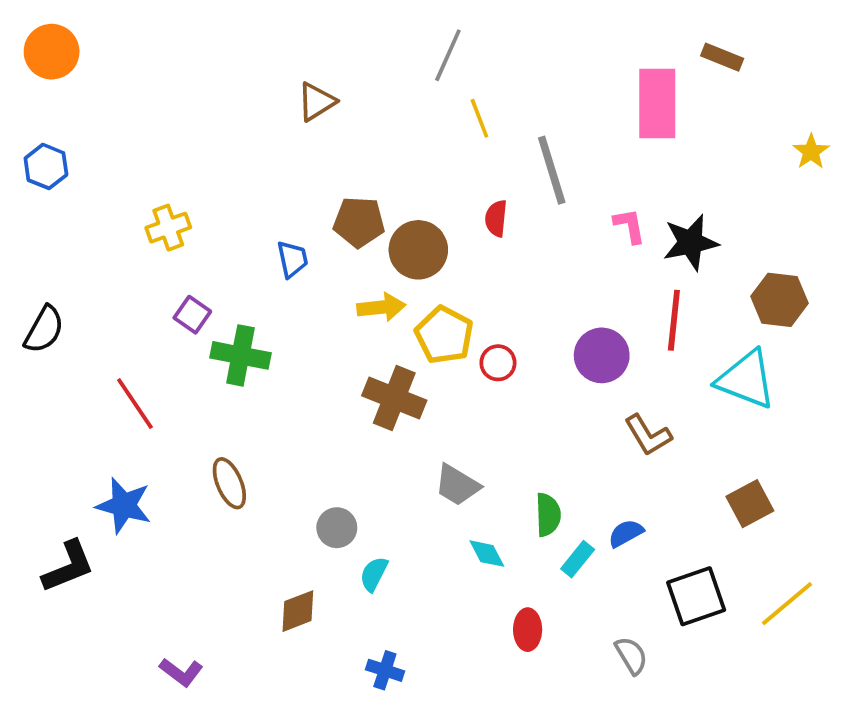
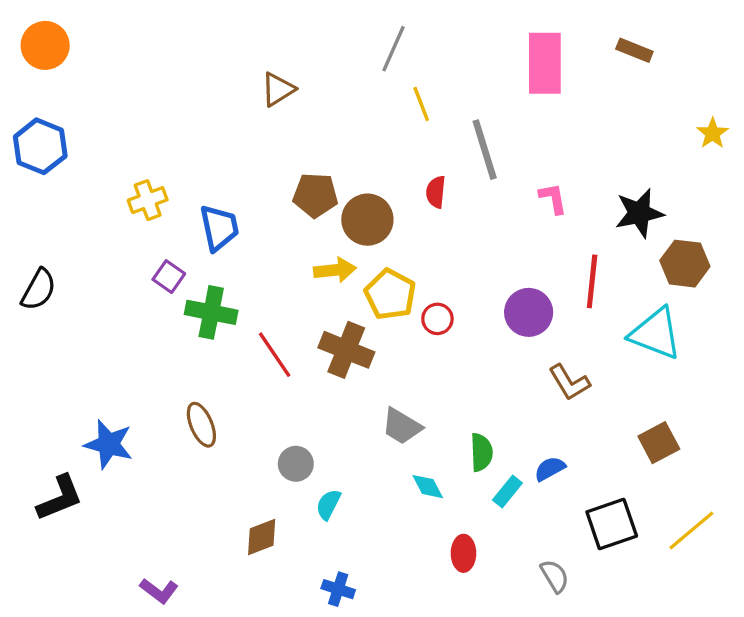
pink rectangle: (657, 103) -> (545, 63), moved
blue hexagon: (46, 166) -> (40, 146), size x1.4
black star: (691, 242) -> (639, 213), moved
blue trapezoid: (292, 259) -> (219, 228), moved, size x1.4
red line: (135, 404) -> (275, 355), moved

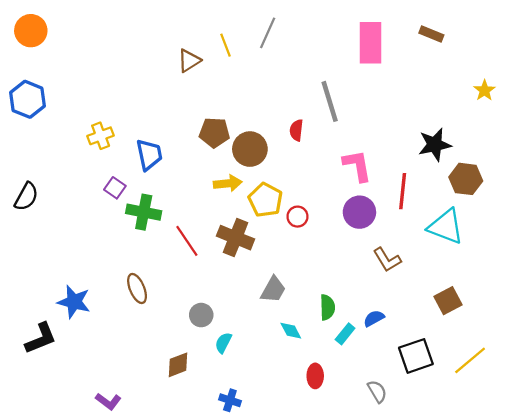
yellow line: (421, 104) -> (226, 45), moved
pink L-shape: (553, 198) -> (357, 166), moved, size x1.5
gray trapezoid: (402, 426) -> (273, 290), turned -92

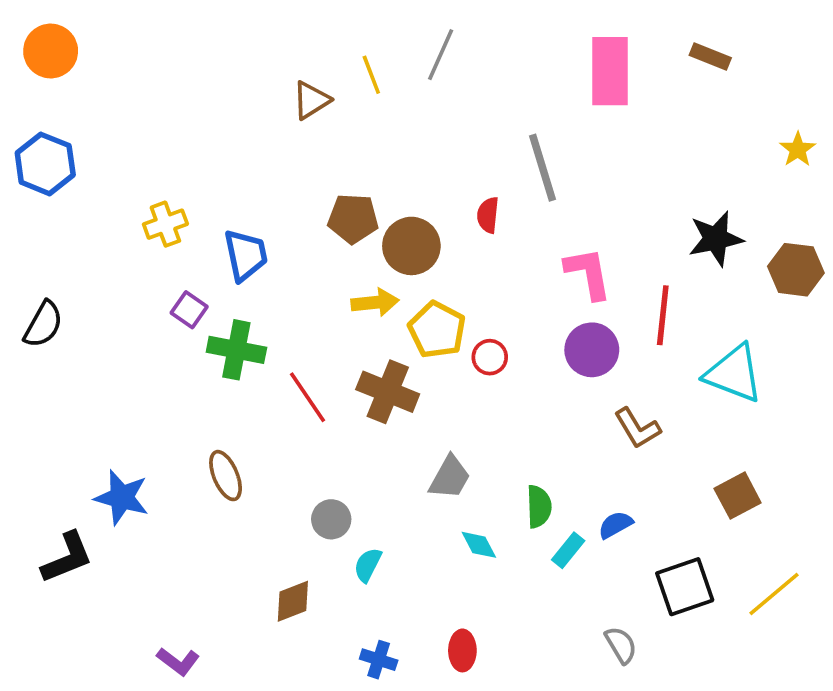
brown hexagon: (466, 179) -> (796, 270), moved
red ellipse: (315, 376) -> (462, 650), moved

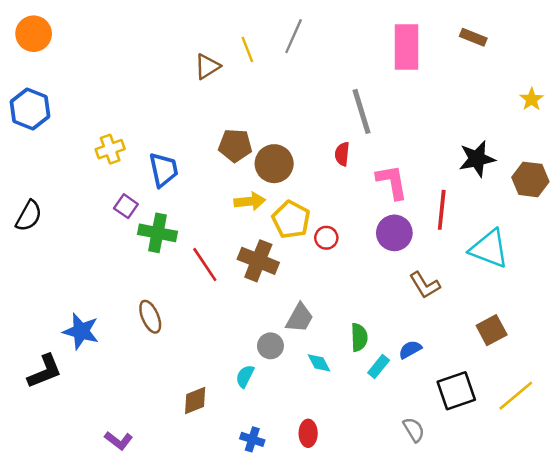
red semicircle: (488, 215) -> (342, 154), moved
gray circle: (331, 519) -> (270, 346), moved

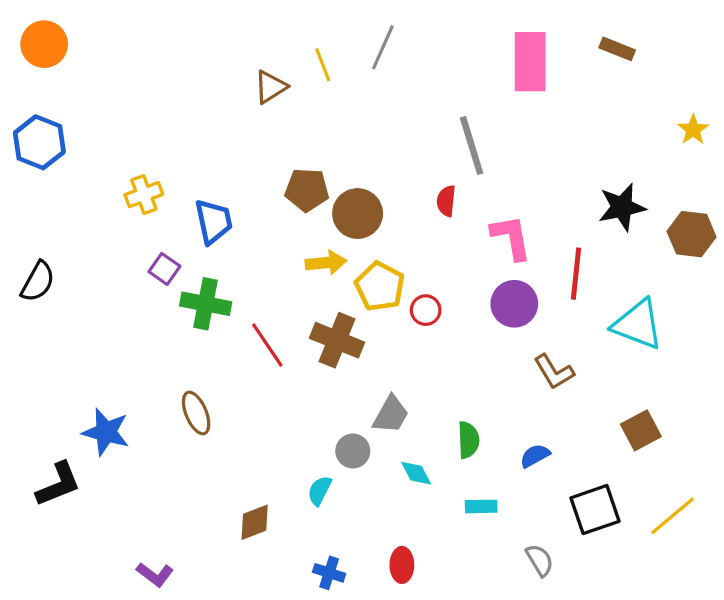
cyan rectangle: (379, 366) -> (481, 506), moved, turned 50

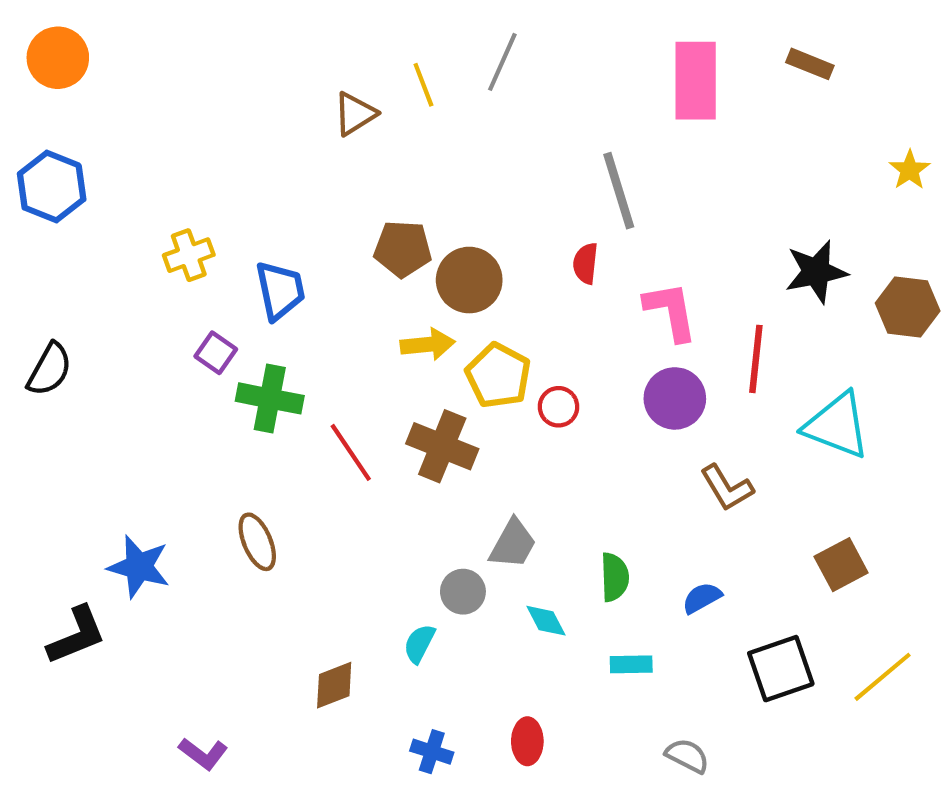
gray semicircle: (540, 560) -> (687, 756), moved, turned -32

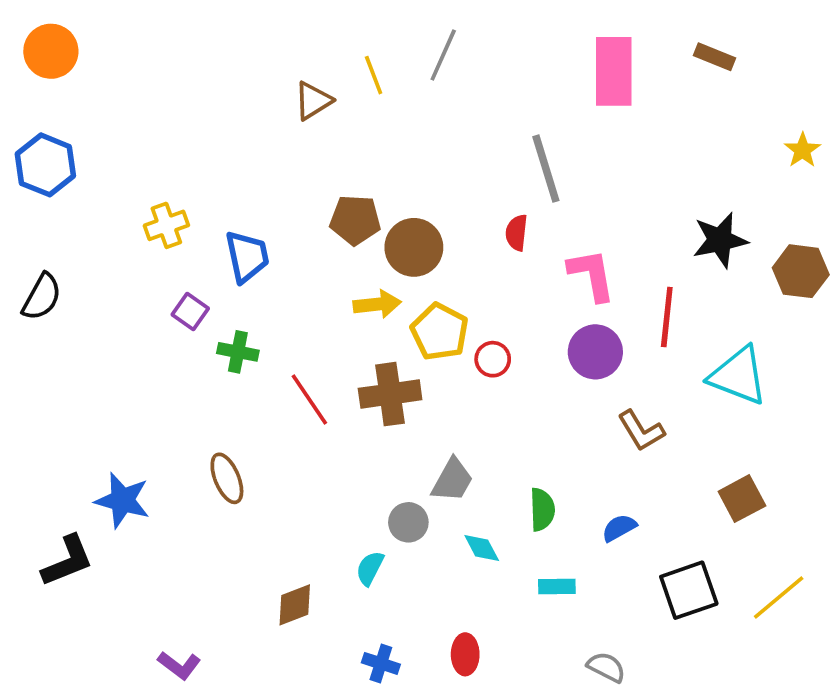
black semicircle: (50, 369) -> (42, 297), moved
green cross: (270, 398) -> (238, 352), size x0.7
brown cross: (442, 446) -> (390, 394), turned -30

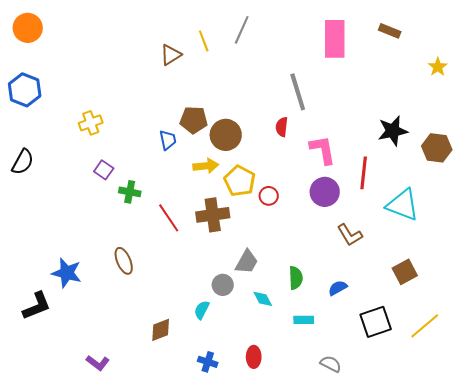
yellow star: (802, 150) -> (438, 67), moved
blue trapezoid: (247, 257) -> (168, 140), moved, size x0.7

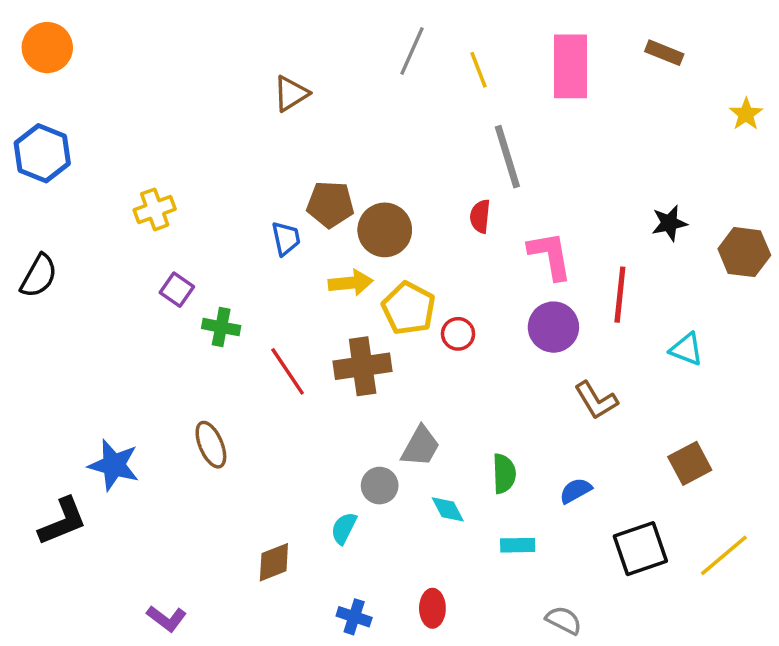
yellow line: (204, 41) -> (478, 70), moved
black star: (393, 131) -> (669, 223), size x0.7
cyan triangle: (403, 205) -> (686, 349), size x0.6

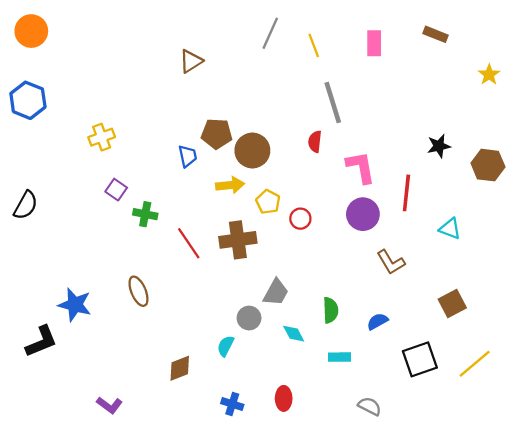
pink rectangle: (570, 66) -> (374, 43), size x0.6
black semicircle: (39, 276) -> (26, 205), moved
yellow pentagon: (409, 308) -> (268, 202), size x0.7

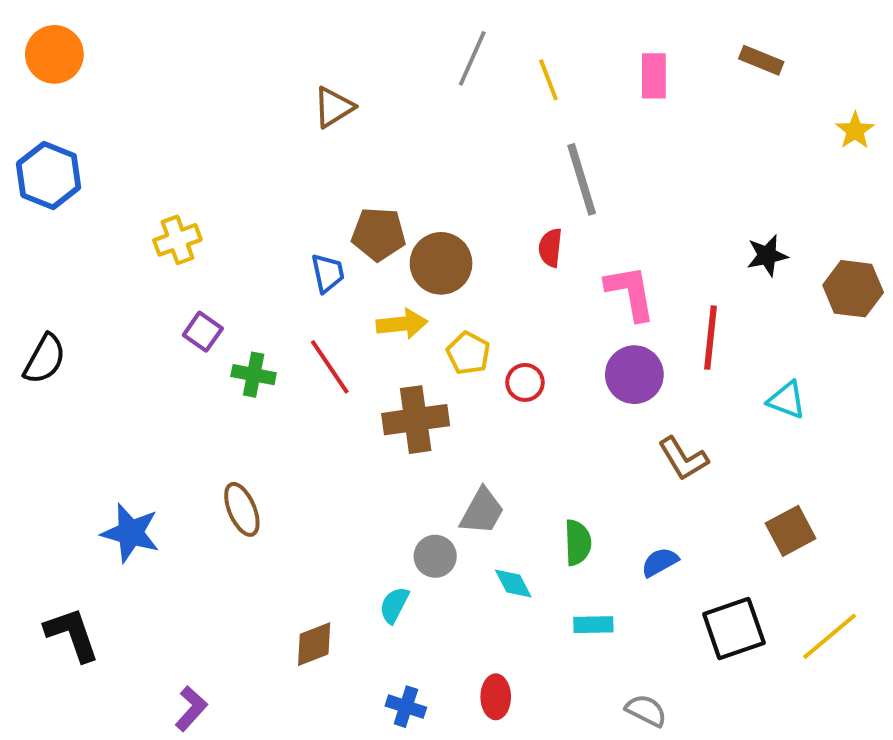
red line: (189, 243) -> (330, 367), moved
black L-shape: (41, 341) -> (72, 634), moved, turned -87
purple L-shape: (109, 405) -> (191, 709), turned -85

